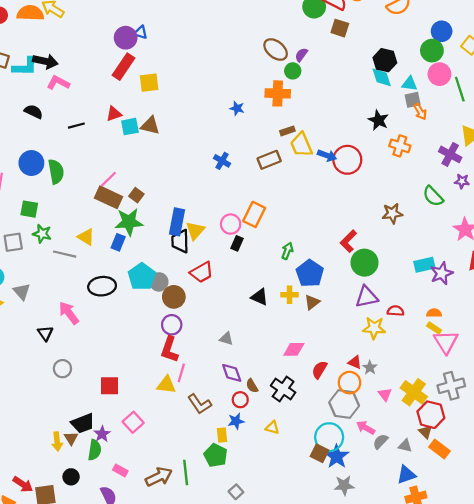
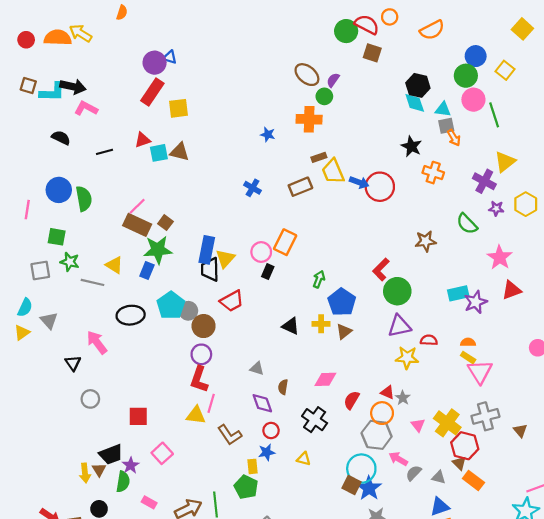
brown semicircle: (252, 386) -> (283, 387), moved, turned 40

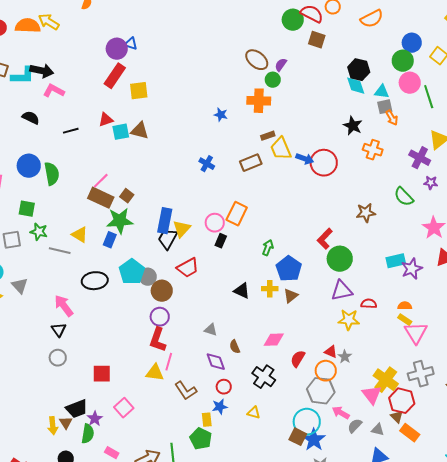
black trapezoid: (210, 269) -> (168, 239), turned 30
black triangle: (73, 363) -> (59, 330), moved
brown semicircle: (283, 387) -> (235, 347), turned -32
pink triangle: (418, 425) -> (372, 395), moved, size x1.5

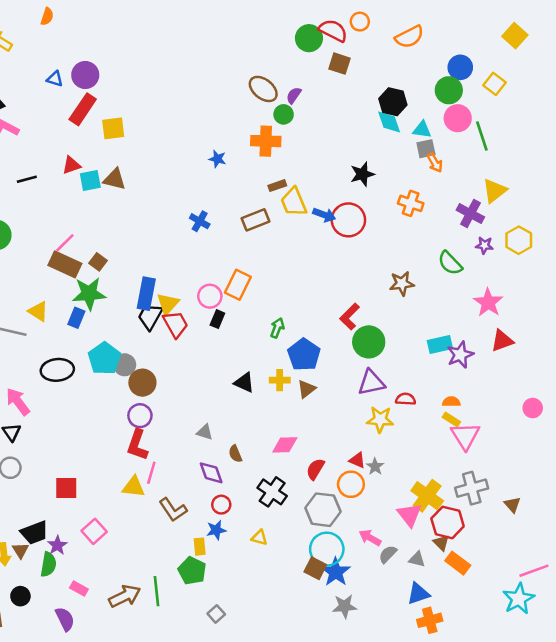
blue triangle: (131, 44) -> (55, 79), moved
black star: (353, 126) -> (362, 174), moved, turned 30
red trapezoid: (188, 268) -> (176, 324), moved, turned -90
gray hexagon: (321, 391) -> (323, 510), moved

